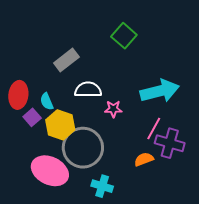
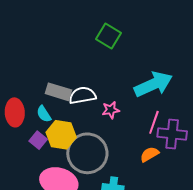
gray rectangle: (66, 60) -> (58, 92), moved, turned 65
purple square: (32, 117) -> (38, 140), moved

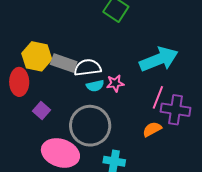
cyan semicircle: (44, 114) -> (95, 86), moved, turned -72
yellow hexagon: (61, 135) -> (37, 56), moved

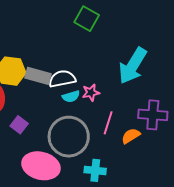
cyan arrow: (159, 59) -> (133, 66), turned 147
pink line: (158, 97) -> (108, 123), moved

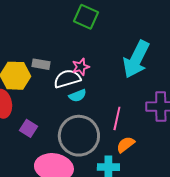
gray rectangle: (38, 76) -> (41, 64), moved, size x0.7
pink star: (91, 93) -> (81, 67), moved
orange semicircle: (131, 136) -> (126, 145), moved

